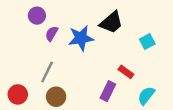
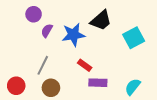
cyan square: (147, 41) -> (134, 38), size x1.5
red rectangle: (126, 72) -> (85, 65), moved
purple rectangle: (108, 91) -> (98, 83), turned 66

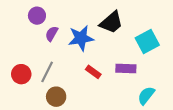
purple rectangle: (98, 83) -> (126, 69), moved
red circle: (16, 86) -> (21, 74), moved

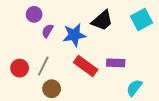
cyan square: (147, 41) -> (141, 20), moved
red rectangle: (93, 72) -> (86, 66), size x1.6

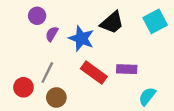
blue star: (74, 35) -> (81, 38), turned 30
red circle: (20, 68) -> (23, 87), moved

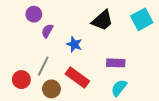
blue star: (81, 38) -> (74, 44), moved, size x0.7
red rectangle: (94, 73) -> (77, 77), moved
cyan semicircle: (147, 96) -> (119, 88), moved

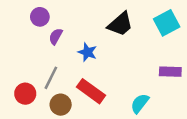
purple rectangle: (116, 63) -> (170, 72), moved

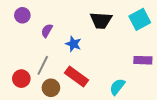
purple circle: (40, 17) -> (22, 15), moved
black trapezoid: (120, 24) -> (101, 20), turned 45

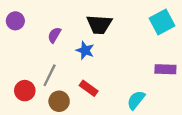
purple circle: (22, 15) -> (15, 21), moved
black trapezoid: (101, 20) -> (99, 24), moved
red rectangle: (76, 77) -> (89, 88), size x0.7

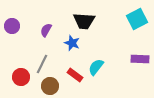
purple circle: (15, 21) -> (12, 26), moved
cyan semicircle: (136, 100) -> (96, 67), moved

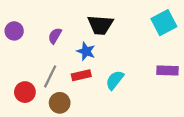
red rectangle: (75, 75) -> (81, 75), moved, turned -49

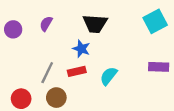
purple semicircle: (55, 36) -> (46, 24), moved
red circle: (25, 92) -> (21, 99), moved

